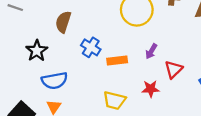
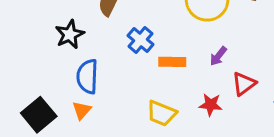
blue semicircle: (55, 81) -> (87, 77), turned 95

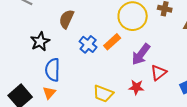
purple arrow: (218, 56) -> (141, 54), size x1.6
orange rectangle: (172, 62) -> (112, 42), moved, turned -42

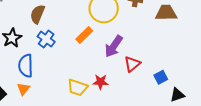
blue cross: (88, 44) -> (46, 39), moved
red star: (136, 87) -> (101, 82), moved

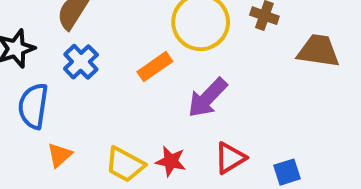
red triangle: (132, 64) -> (230, 158), moved
orange triangle: (23, 89) -> (60, 155), moved

